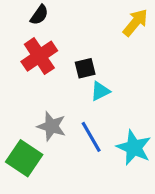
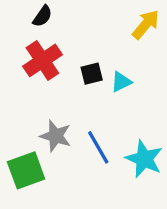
cyan triangle: (100, 91) -> (121, 82), moved
green square: (24, 158) -> (26, 170), turned 36

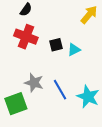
red cross: (42, 60) -> (26, 37), turned -35

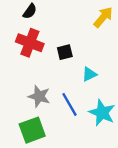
cyan triangle: (74, 50) -> (89, 74), moved
green square: (16, 104) -> (32, 130), moved

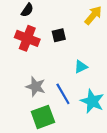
black square: (65, 52) -> (59, 35), moved
green square: (32, 130) -> (43, 117), moved

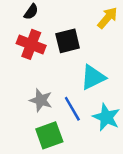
black square: (59, 35) -> (68, 41), size x1.5
cyan triangle: (81, 67) -> (93, 77), size x1.6

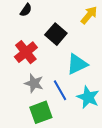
black square: (68, 41) -> (56, 34), turned -35
red cross: (31, 44) -> (26, 52), moved, turned 30

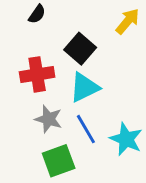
red cross: (26, 52) -> (37, 74), turned 30
cyan triangle: (77, 64) -> (84, 87), moved

